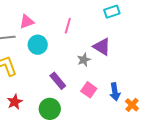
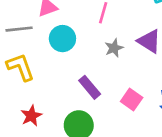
gray star: (84, 60) -> (114, 48), moved

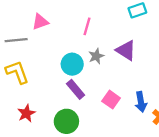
cyan circle: (62, 39) -> (72, 64), moved

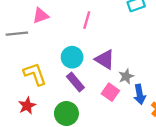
purple triangle: (126, 50) -> (105, 59), moved
gray star: (96, 56) -> (126, 76), moved
yellow L-shape: (17, 72) -> (35, 74), moved

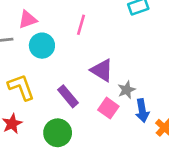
cyan circle: (72, 57) -> (42, 46), moved

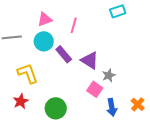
pink triangle: (28, 20) -> (45, 19), moved
purple rectangle: (68, 96) -> (64, 54), moved
blue arrow: (142, 111) -> (112, 107), moved

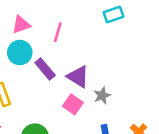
pink square: (95, 89) -> (73, 104), moved

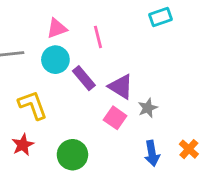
pink line: (58, 32) -> (98, 37), turned -30

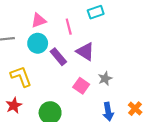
cyan rectangle: (160, 17) -> (96, 12), moved
purple triangle: (121, 87) -> (85, 52), moved

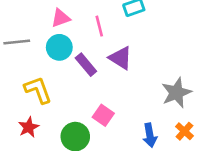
gray star: (105, 78) -> (176, 93), moved, size x1.6
pink square: (81, 86) -> (103, 115), moved

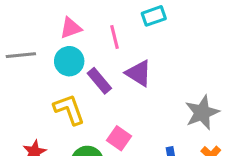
yellow L-shape: (38, 90) -> (69, 110), moved

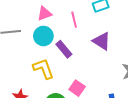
purple triangle: (139, 73) -> (102, 41), moved

